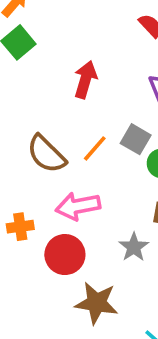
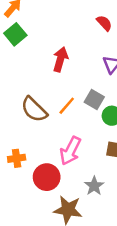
pink arrow: (78, 206) -> (70, 151), moved, turned -52
gray star: (134, 247) -> (94, 186), moved

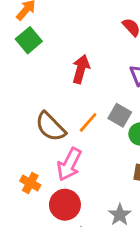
pink arrow: (70, 151) -> (69, 164), moved
orange cross: (17, 158) -> (30, 183), turned 36

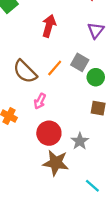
pink arrow: (69, 164) -> (40, 101), size x0.6
red circle: (65, 205) -> (49, 133), moved

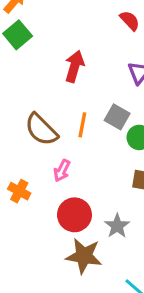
orange line: (55, 68) -> (82, 125), turned -30

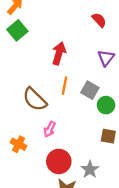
orange line: (82, 125) -> (65, 86), moved

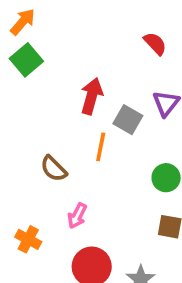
gray square: (90, 90) -> (128, 120), moved
brown semicircle: (35, 99) -> (54, 169), size x0.7

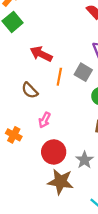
red arrow: (92, 96) -> (41, 54), moved, turned -80
gray square: (128, 120) -> (83, 72), moved

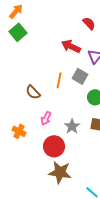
red arrow: (41, 54) -> (71, 46), moved
gray star: (84, 160) -> (72, 126), moved

